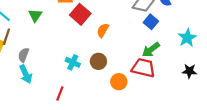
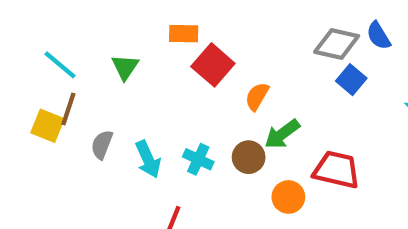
green arrow: (151, 50) -> (282, 134), moved
cyan arrow: (26, 74) -> (148, 159), moved

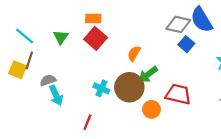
blue semicircle: (378, 36) -> (202, 20), size x1.6
red square: (213, 65) -> (96, 38), moved
gray semicircle: (102, 145) -> (48, 80), turned 49
brown circle: (249, 157) -> (129, 87), size x1.6
cyan arrow: (148, 159) -> (56, 95), moved

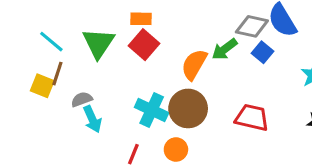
green triangle: (61, 37) -> (98, 43), size x1.6
orange semicircle: (134, 53) -> (194, 64), size x1.5
green arrow: (148, 74) -> (225, 49), moved
cyan cross: (101, 88) -> (152, 110), size x1.5
orange circle: (151, 109) -> (176, 150), moved

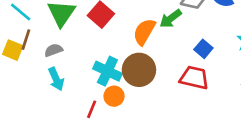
blue square: (263, 52) -> (203, 49), moved
gray semicircle: (82, 99) -> (54, 50), moved
orange circle: (176, 150) -> (114, 96), moved

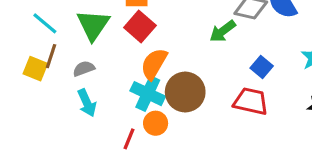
orange semicircle: (144, 32) -> (154, 64), moved

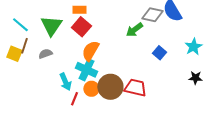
brown circle: (185, 92) -> (110, 87), moved
red trapezoid: (251, 101) -> (135, 88), moved
cyan arrow: (87, 103) -> (65, 82), moved

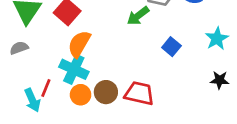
cyan arrow: (65, 82) -> (32, 100), moved
brown circle: (110, 87) -> (106, 92), size x0.7
red line: (74, 99) -> (46, 88), moved

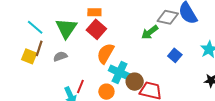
cyan cross: (74, 69) -> (120, 72), moved
brown circle: (106, 92) -> (135, 82), moved

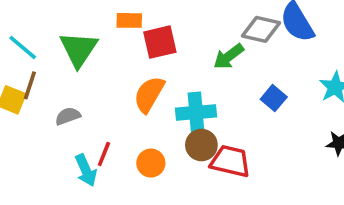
red square: (96, 29) -> (160, 42), moved, turned 36
gray semicircle: (60, 56) -> (68, 116), moved
cyan cross: (120, 72) -> (196, 112), moved, turned -30

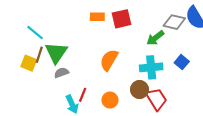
red square: (160, 42) -> (122, 19), moved
green triangle: (79, 49) -> (56, 53), moved
cyan cross: (196, 112) -> (151, 67), moved
red trapezoid: (230, 161) -> (156, 99), turned 45

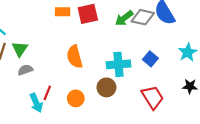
green arrow: (155, 38) -> (124, 18), moved
green triangle: (56, 53) -> (20, 49), size x0.7
orange semicircle: (109, 60) -> (75, 57), turned -45
red trapezoid: (156, 99) -> (153, 97), moved

